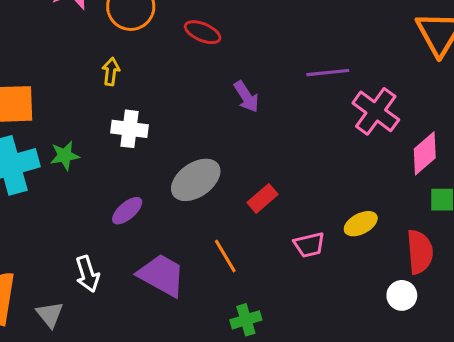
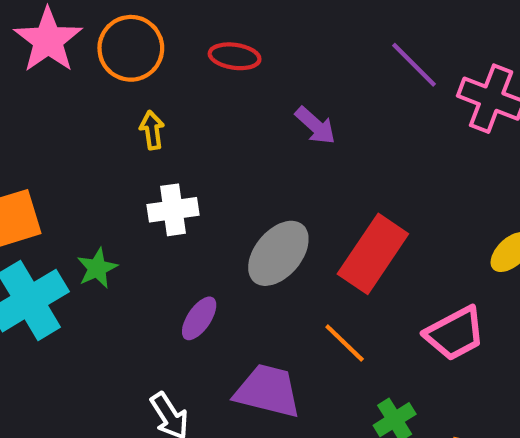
yellow arrow: (111, 72) -> (152, 130), moved
purple line: (328, 73) -> (414, 65), turned 66
red rectangle: (262, 198) -> (373, 254), size x1.8
pink trapezoid: (309, 245) -> (455, 333), moved, size x1.4

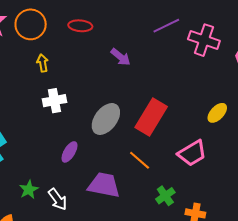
purple line: (414, 65) -> (166, 26), turned -68
green star: (97, 268) -> (29, 190), moved

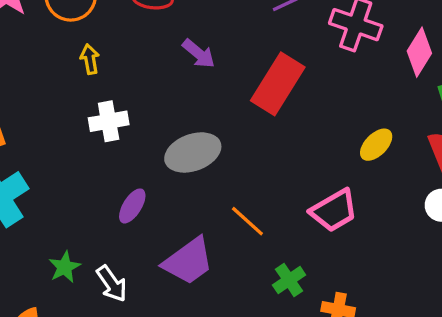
purple arrow: (121, 57) -> (199, 54), moved
red rectangle: (151, 117) -> (278, 84), moved
gray ellipse: (106, 119) -> (193, 152), turned 32
purple trapezoid: (104, 185) -> (188, 261), turned 132

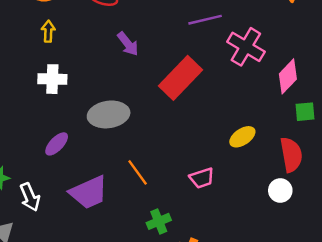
pink trapezoid: (334, 210) -> (202, 178), size x0.7

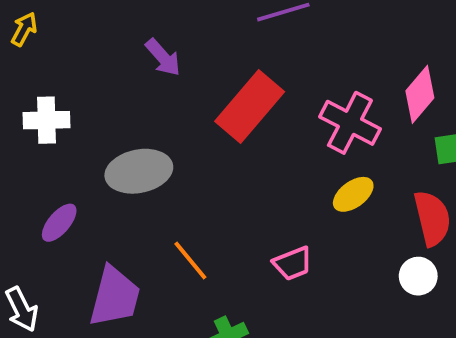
yellow arrow: (48, 31) -> (24, 29), moved, turned 30
pink cross: (246, 47) -> (350, 123), moved
purple trapezoid: (89, 192) -> (115, 297), turned -48

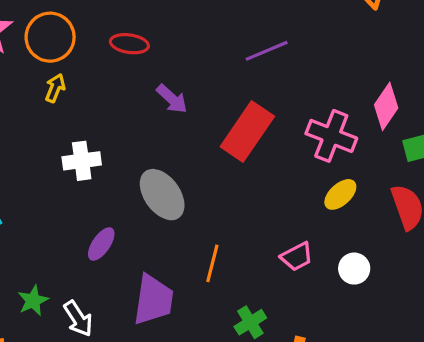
gray ellipse: (139, 171) -> (162, 195), turned 72
orange line: (190, 261) -> (212, 263), turned 60
white circle: (418, 276) -> (354, 269), moved

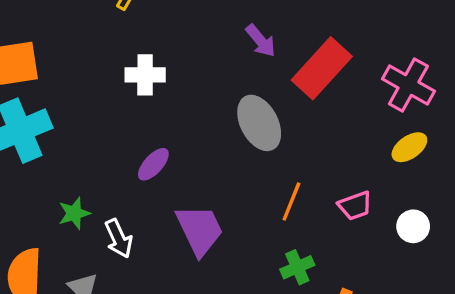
purple arrow: (172, 99) -> (261, 41), moved
gray ellipse: (162, 195) -> (259, 123), moved
orange line: (212, 263) -> (291, 201), moved
purple trapezoid: (153, 300) -> (200, 230), turned -42

